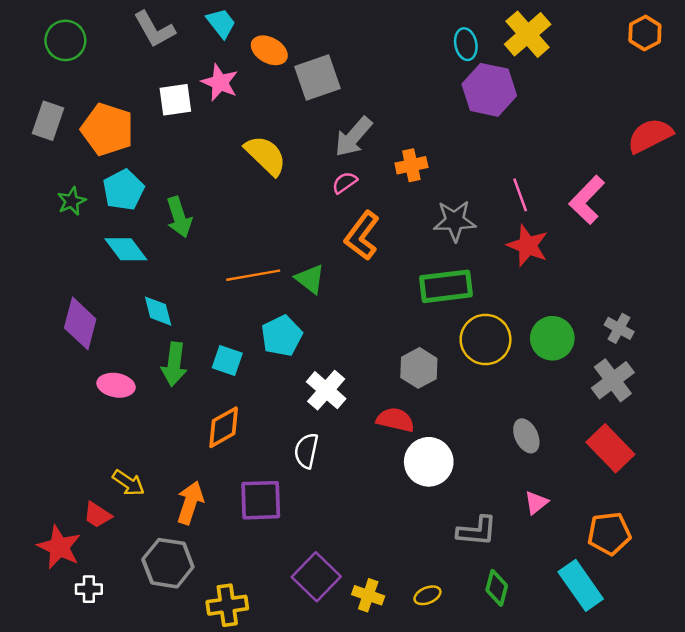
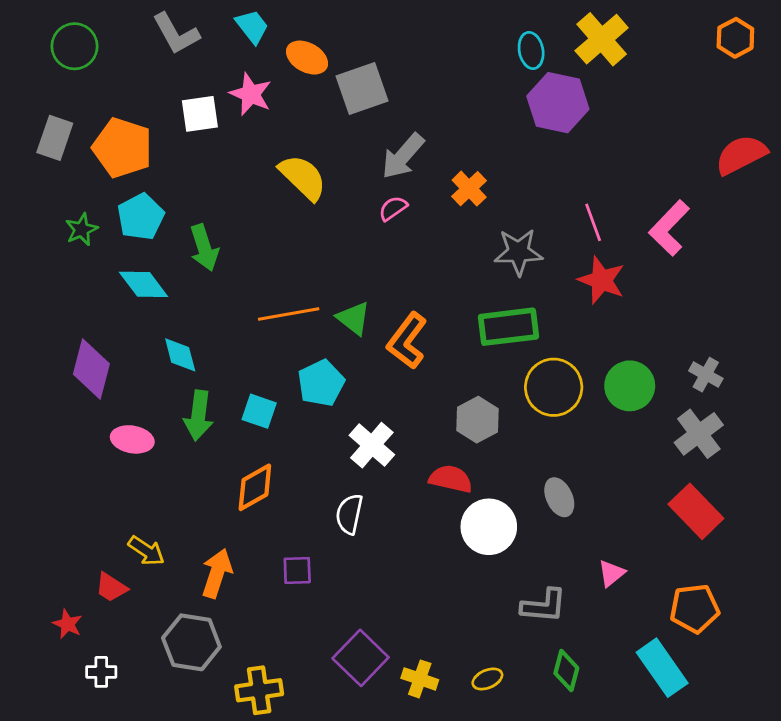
orange cross: (411, 165) -> (469, 189), turned -32
orange L-shape: (362, 236) -> (407, 341), moved
gray ellipse: (526, 436) -> (559, 497), moved
purple square: (261, 500) -> (297, 570), size x0.6
red star: (59, 547) -> (67, 624), size x0.6

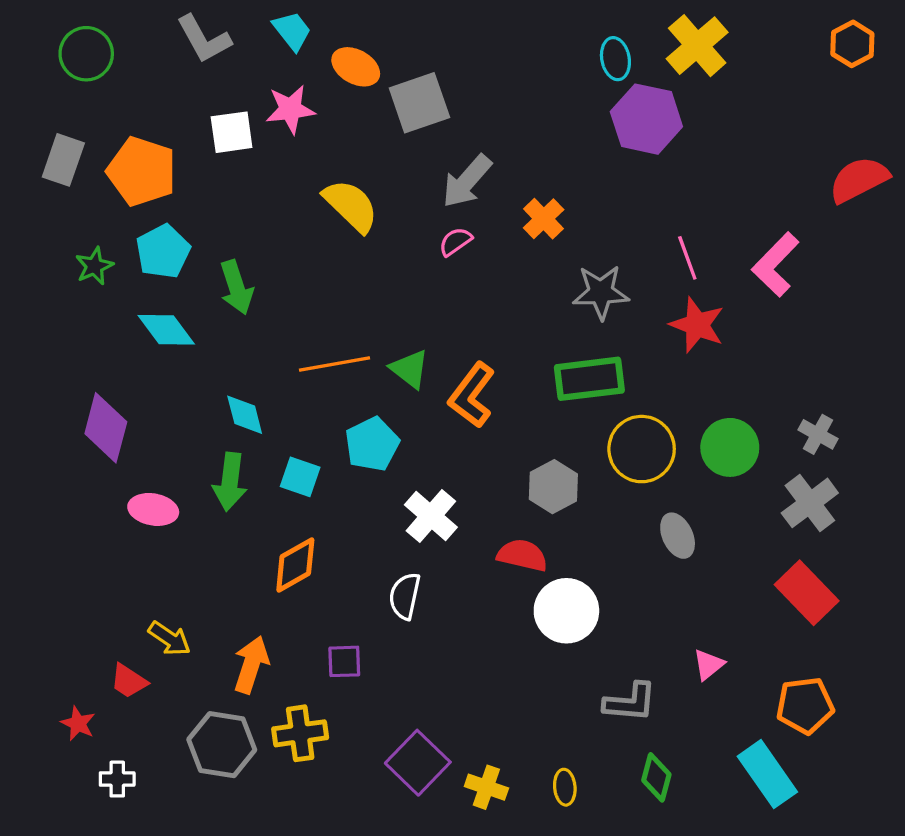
pink star: (251, 94) -> (290, 109), turned -30
cyan diamond: (180, 355) -> (245, 415), moved
gray ellipse: (559, 497) -> (678, 536), moved
yellow ellipse: (487, 679) -> (565, 787), turned -72
yellow cross: (259, 690) -> (300, 733), moved

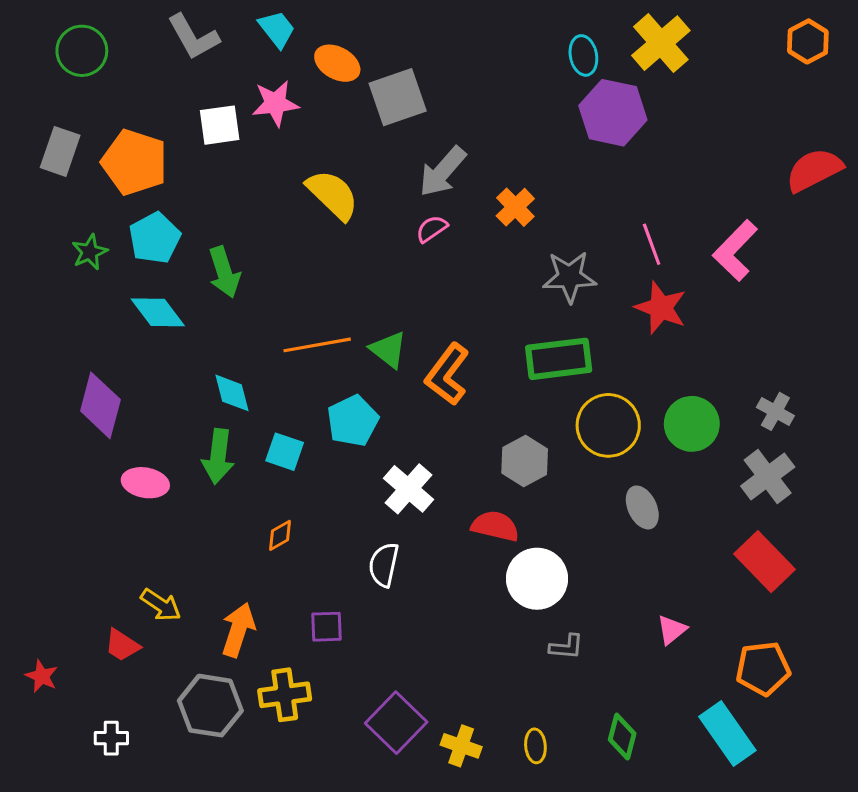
orange diamond: (295, 565) -> (280, 535), size x0.6
gray L-shape: (630, 702) -> (566, 647), moved, size x0.7
red star: (78, 723) -> (42, 676), moved

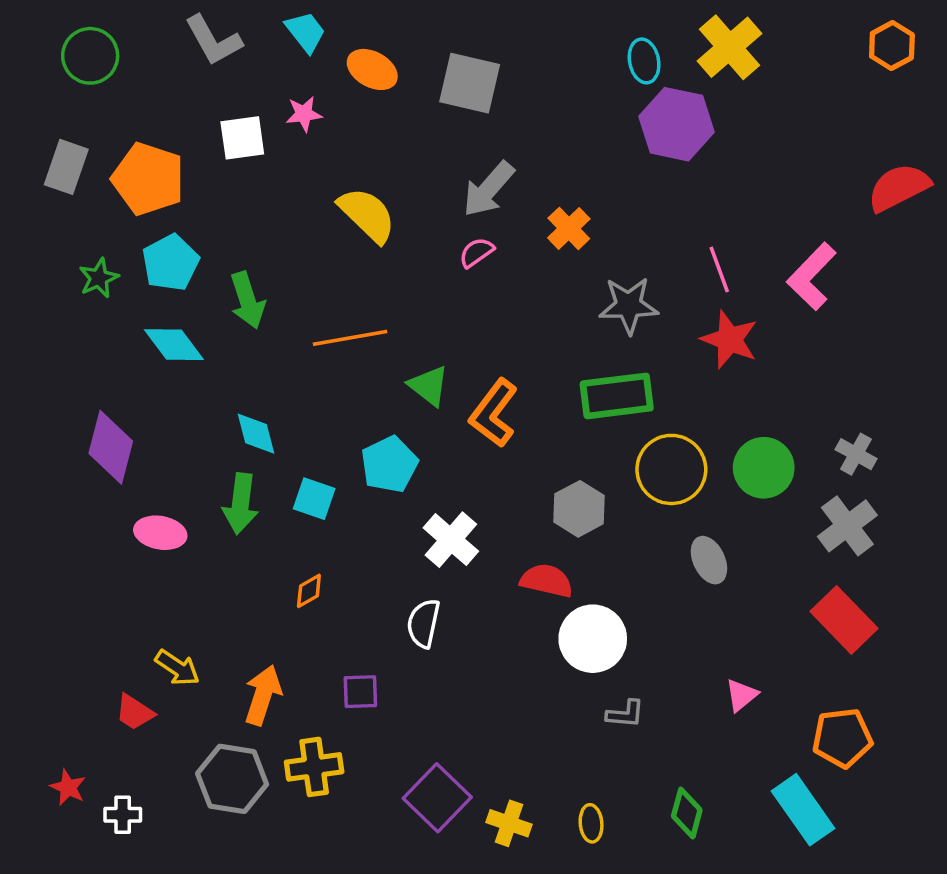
gray square: (398, 97) -> (470, 83), moved, turned 32
pink star: (275, 103) -> (304, 114), size x0.7
orange line: (317, 345) -> (350, 338), moved
red star: (42, 676) -> (68, 787), moved

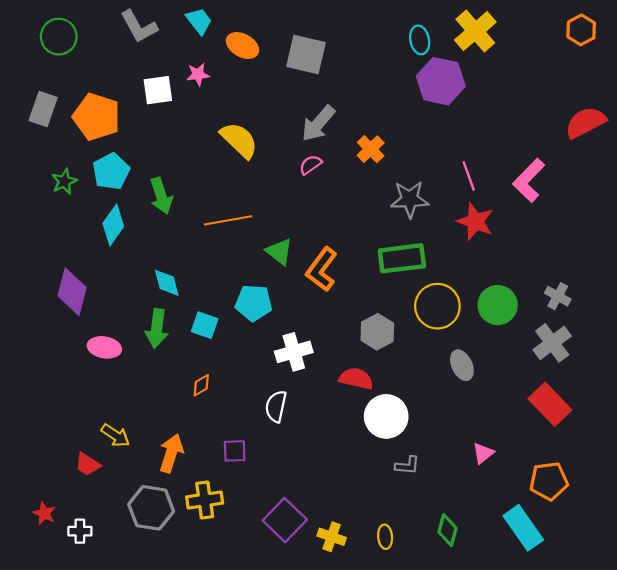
cyan diamond: (174, 345) -> (113, 225), turned 72
cyan pentagon: (389, 464) -> (254, 303), turned 30
white cross: (451, 540) -> (294, 352), turned 33

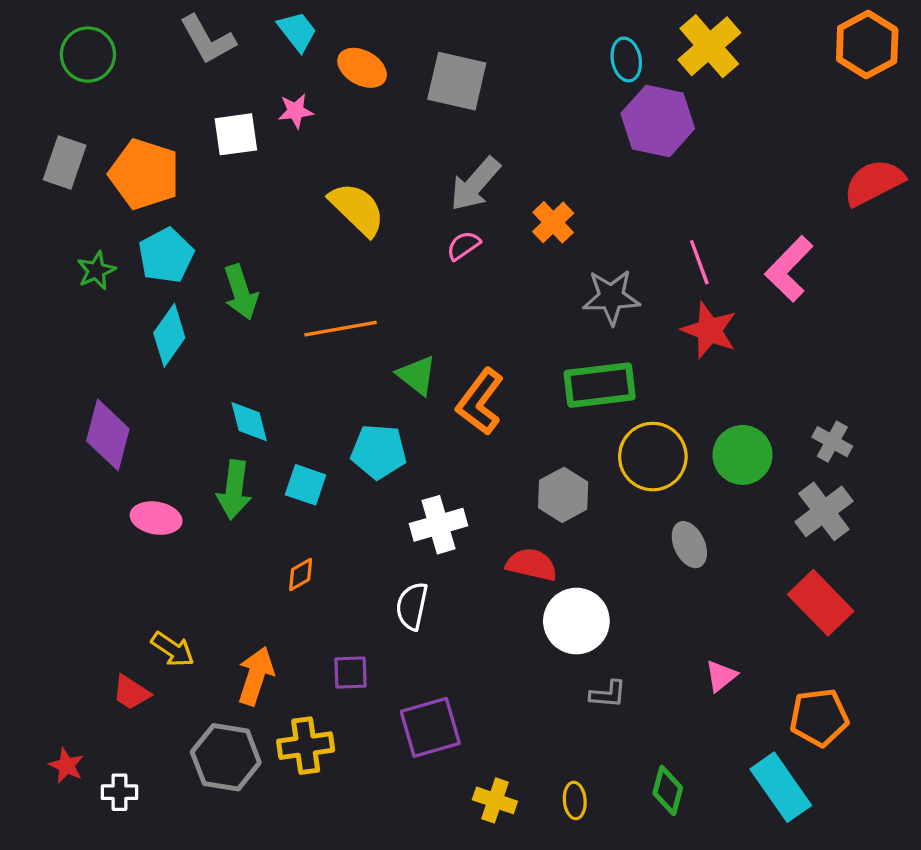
orange hexagon: (581, 30) -> (867, 45), size x1.4
purple square: (285, 520) -> (430, 727), moved, turned 30

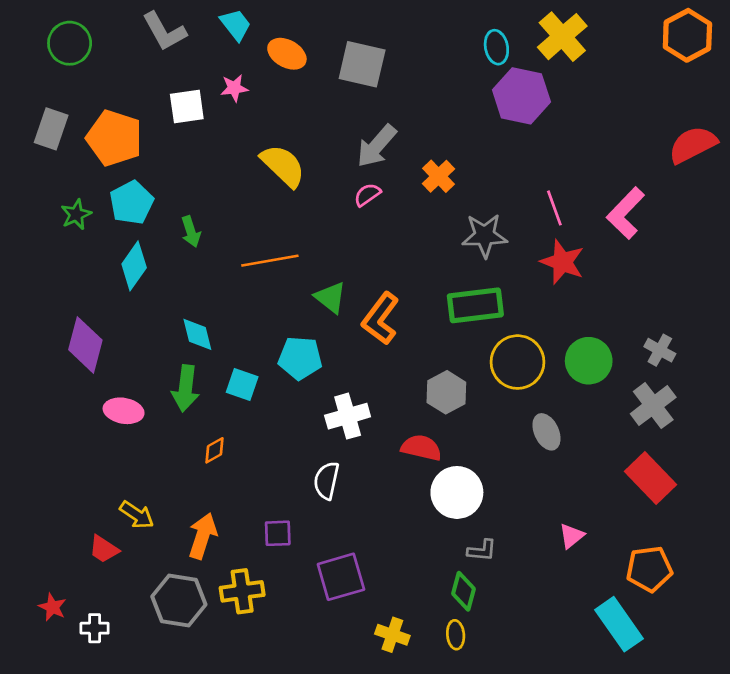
green arrow: (241, 292) -> (191, 232), size x0.7
orange diamond: (301, 575) -> (214, 450), moved
green diamond: (668, 791) -> (463, 591), moved

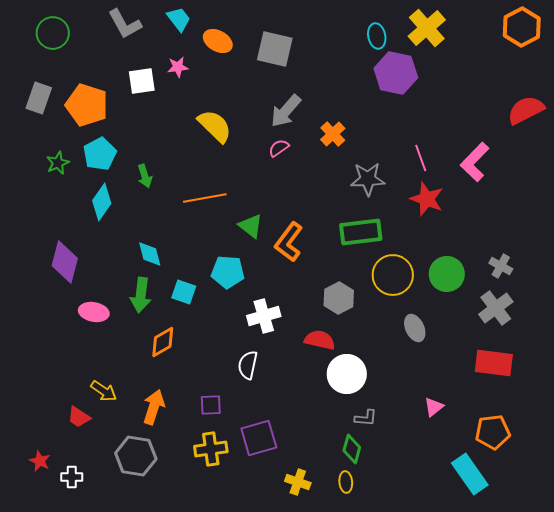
orange diamond: (214, 450) -> (163, 342), size x1.5
red rectangle: (651, 478) -> (494, 363), turned -39
yellow cross: (242, 591) -> (211, 449), moved

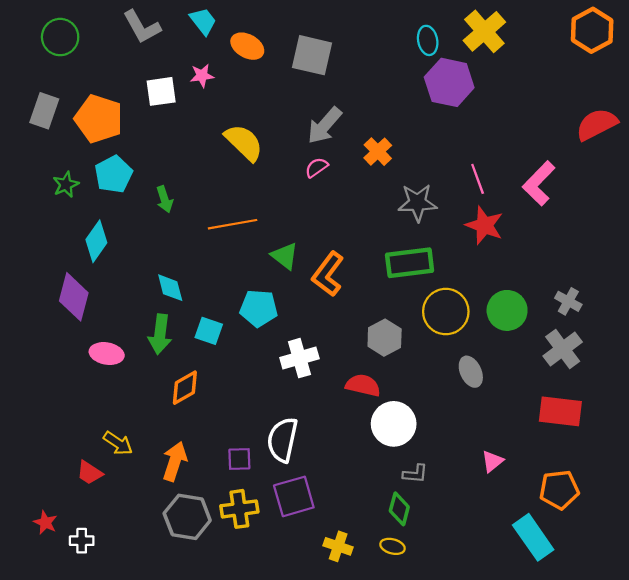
cyan diamond: (102, 202) -> (96, 241), moved
white semicircle: (248, 365) -> (282, 440), moved, size x1.4
gray hexagon: (136, 456) -> (187, 517), moved
yellow ellipse: (346, 482) -> (393, 546), turned -70

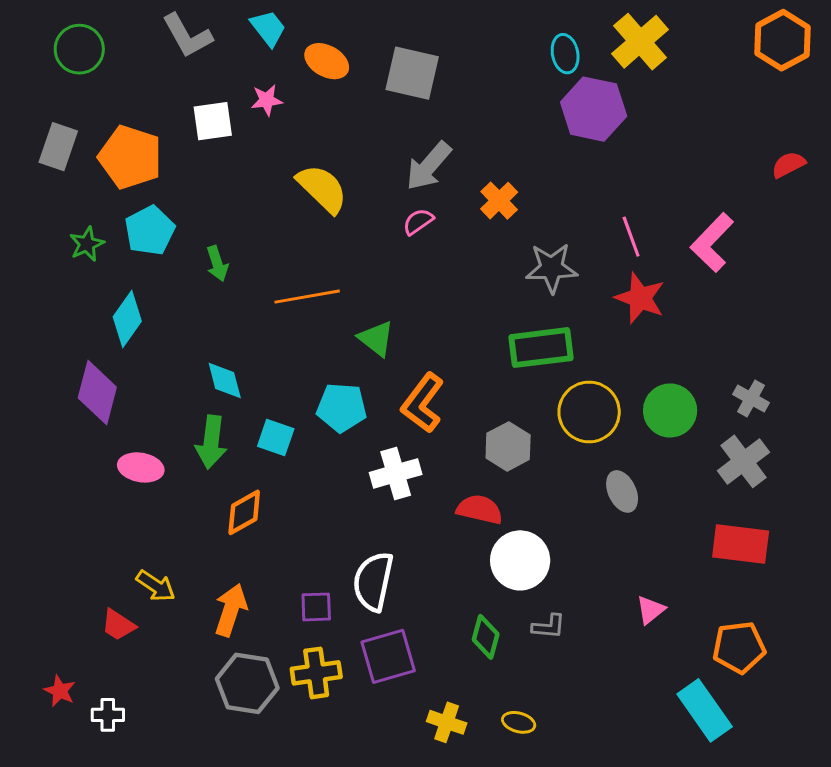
red semicircle: (597, 124) -> (788, 165), size x0.6
orange L-shape: (328, 274) -> (423, 403), moved
green diamond: (399, 509) -> (486, 637), moved

